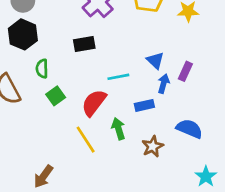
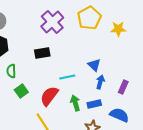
purple rectangle: (185, 71) -> (123, 87), moved
blue rectangle: (144, 105) -> (94, 104), moved
green arrow: (118, 129) -> (75, 103), moved

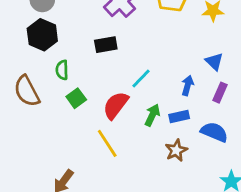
blue triangle: (94, 65) -> (214, 62), moved
cyan line: (67, 77) -> (141, 78), turned -35
green arrow: (75, 103) -> (152, 115), turned 42

